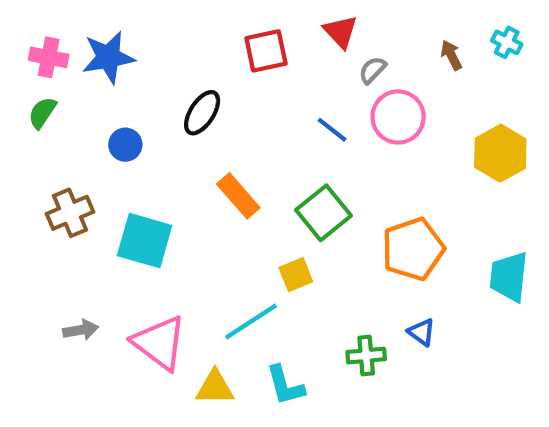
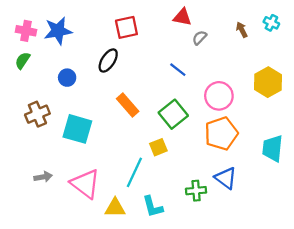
red triangle: (341, 32) -> (182, 17), turned -36
red square: (266, 51) -> (126, 27), moved
pink circle: (398, 117) -> (219, 96), moved
cyan line: (251, 321) -> (134, 172), turned -32
blue triangle: (422, 332) -> (226, 178), size x1.5

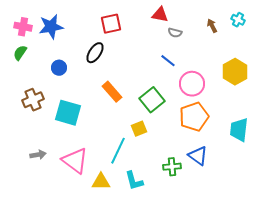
gray semicircle: (200, 38) -> (175, 33), turned -120
blue line: (178, 70) -> (168, 61), moved

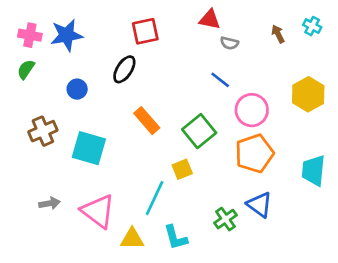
green cross: (172, 167) -> (225, 219), turned -30

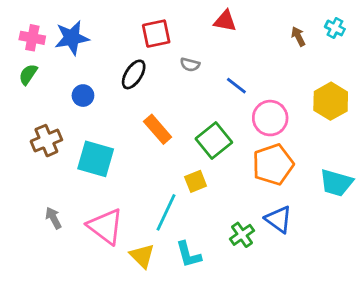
gray semicircle: (229, 43) -> (190, 65), moved
cyan trapezoid: (313, 170) -> (336, 183), turned -80
gray arrow: (49, 203) -> (53, 218), turned -108
yellow triangle: (132, 239) -> (142, 256), turned 45

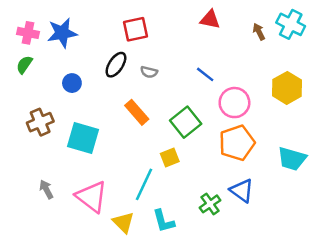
red triangle: (225, 21) -> (210, 19), moved
cyan cross: (335, 28) -> (291, 24), size x1.6
gray semicircle: (190, 65) -> (149, 72), moved

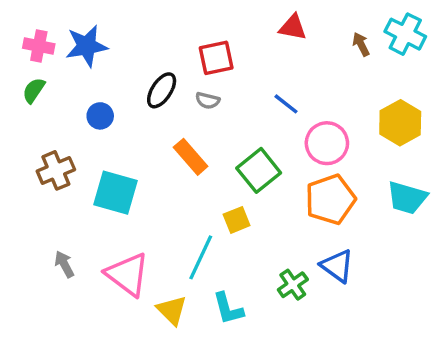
red square: (136, 29) -> (216, 58), moved
cyan trapezoid: (292, 159) -> (407, 198), moved

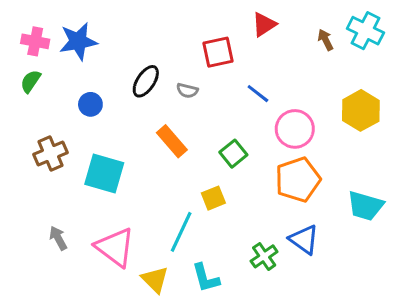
red triangle: (293, 27) -> (264, 24), turned -44
red square: (216, 58) -> (218, 52), moved
green square: (259, 170) -> (233, 154), size x0.7
cyan trapezoid: (407, 198) -> (365, 206), moved

